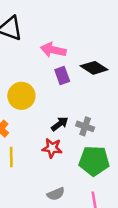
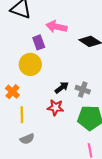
purple rectangle: (62, 75) -> (39, 42), moved
gray semicircle: (56, 194) -> (27, 139), moved

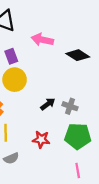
purple rectangle: (39, 42) -> (11, 56), moved
red star: (55, 107) -> (41, 139), moved

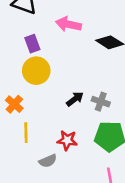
gray semicircle: (11, 158) -> (48, 161), moved

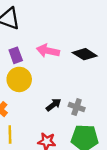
pink arrow: (68, 24) -> (48, 51), moved

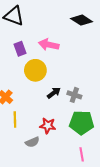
black diamond: (85, 54) -> (82, 20), moved
yellow circle: (19, 79) -> (35, 70), moved

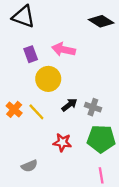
yellow line: (15, 120) -> (36, 112), moved, turned -42
gray semicircle: (32, 142) -> (29, 166), moved

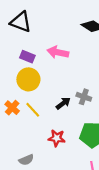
purple rectangle: (31, 54) -> (27, 57), turned -48
yellow circle: (48, 79) -> (28, 79), moved
gray cross: (93, 107) -> (84, 97), moved

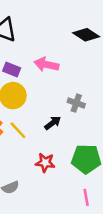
gray cross: (84, 97) -> (76, 103), moved

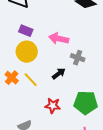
pink arrow: (46, 65) -> (59, 39), moved

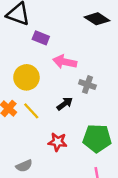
purple rectangle: (26, 31) -> (41, 38), moved

